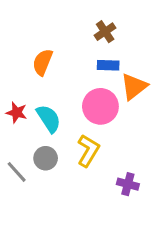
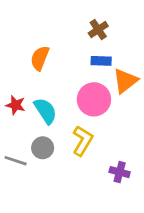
gray line: (17, 172) -> (16, 161), turned -30

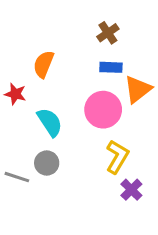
red star: (16, 105) -> (15, 94), moved
yellow L-shape: (83, 141) -> (117, 157), moved
purple cross: (120, 172) -> (131, 190), turned 30

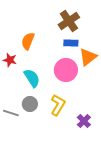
brown cross: (108, 33) -> (69, 21), size x1.5
yellow L-shape: (117, 157) -> (58, 105), moved

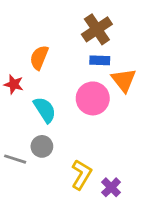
orange triangle: (88, 57) -> (124, 80), turned -30
yellow L-shape: (58, 105) -> (81, 175), moved
purple cross: (84, 121) -> (111, 187), moved

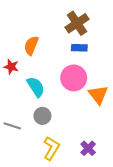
orange triangle: (124, 80) -> (98, 95), moved
gray circle: (42, 146) -> (42, 116), moved
yellow L-shape: (81, 175) -> (51, 148), moved

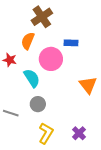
brown cross: (77, 23) -> (42, 17), moved
pink circle: (74, 78) -> (51, 59), moved

